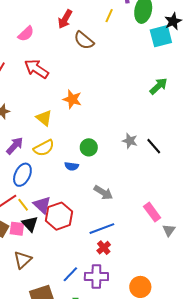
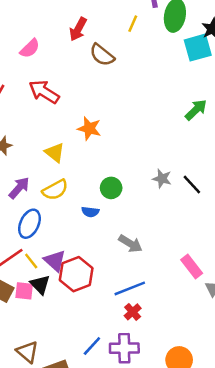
brown triangle: (23, 260) -> (27, 352), moved, turned -36

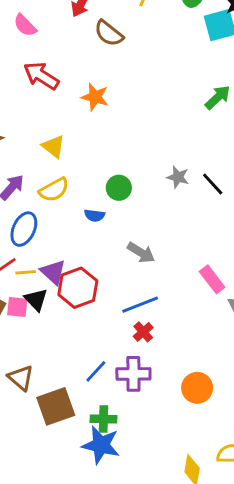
pink semicircle: (30, 48) -> (25, 25), turned 90
orange star: (89, 128) -> (95, 97), moved
yellow line: (31, 261) -> (26, 272), turned -56

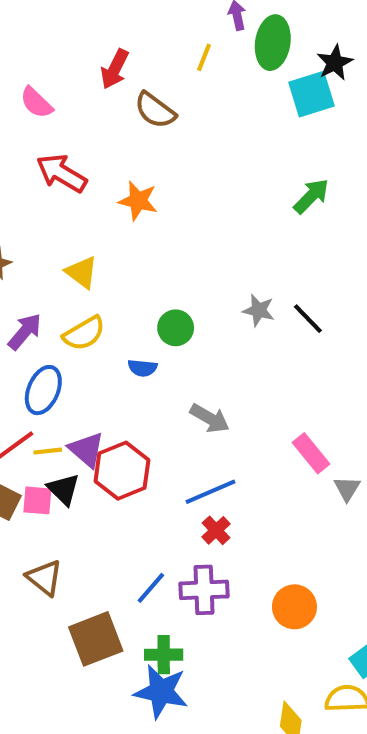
brown triangle: (21, 378) -> (44, 578), moved

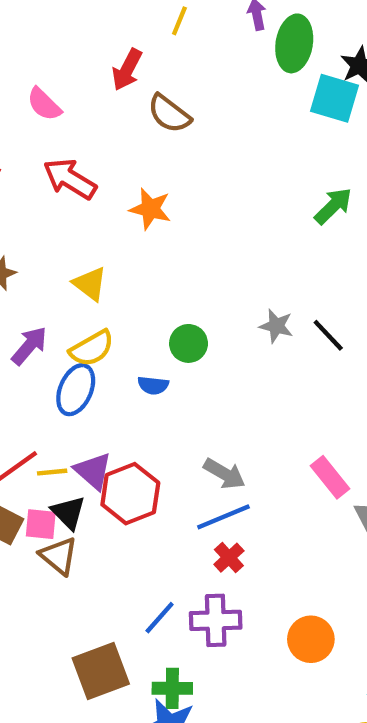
yellow line: (204, 57) -> (179, 21), moved
cyan square: (311, 94) -> (334, 98), turned 33
blue ellipse: (43, 390) -> (76, 390), moved
gray arrow: (210, 418) -> (224, 474), moved
brown triangle: (44, 578) -> (59, 556), moved

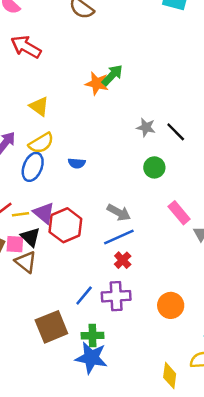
green arrow: (333, 206) -> (112, 75), moved
orange star: (150, 209) -> (97, 83), moved
green circle: (189, 343) -> (154, 167), moved

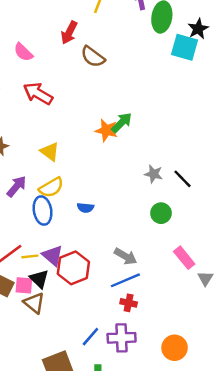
blue ellipse: (33, 167) -> (43, 211), turned -32
red cross: (123, 260) -> (129, 303), turned -35

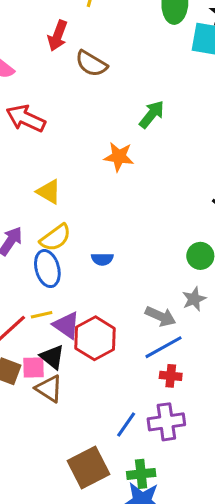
green arrow: (122, 123) -> (152, 114), moved
gray star: (154, 174) -> (194, 299), moved, turned -30
yellow line: (30, 256) -> (42, 315), moved

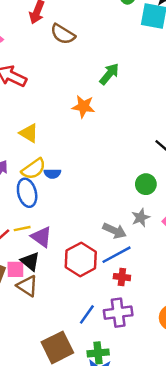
blue semicircle: (102, 259) -> (52, 174), moved
red hexagon: (95, 338) -> (81, 259), moved

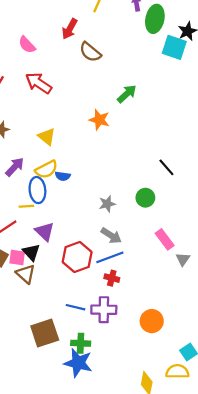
gray star: (141, 218) -> (107, 204), moved
yellow line: (22, 229) -> (26, 206), moved
blue line: (87, 314) -> (75, 307), turned 60

